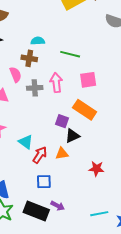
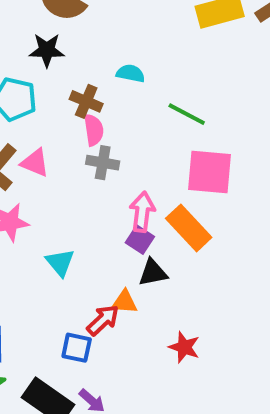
brown cross: (29, 58) -> (86, 101), moved
pink semicircle: (16, 75) -> (94, 130), moved
pink square: (88, 80) -> (210, 172), size x1.4
pink arrow: (56, 83) -> (142, 212), moved
red arrow: (40, 155) -> (103, 320), moved

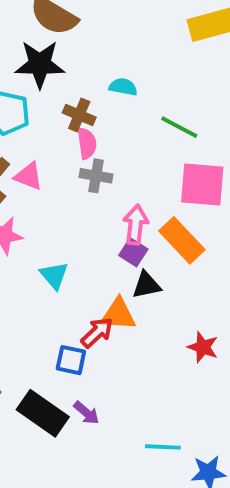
black star: (47, 50) -> (40, 64), size x1.4
orange triangle: (124, 302) -> (118, 314), size x1.4
red star: (184, 347) -> (203, 347), moved

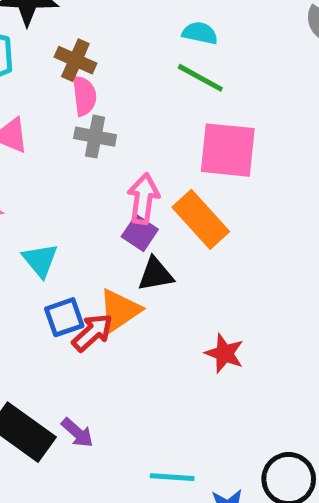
cyan semicircle: (123, 87) -> (200, 33), moved
orange triangle: (118, 314) -> (120, 310), turned -39
blue square: (71, 360) -> (64, 317), moved, turned -32

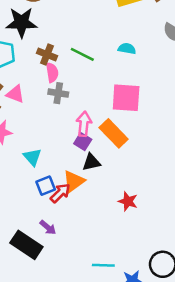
cyan semicircle: (200, 33) -> (127, 49), moved
green line: (200, 78) -> (82, 54), moved
purple arrow: (77, 433) -> (48, 227), moved

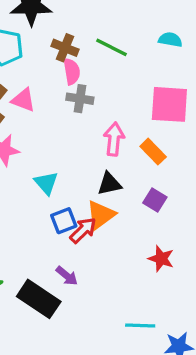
orange rectangle: (114, 133) -> (153, 152), size x0.7
purple square: (83, 141) -> (155, 200), moved
black triangle: (91, 162) -> (109, 184), moved
red star: (128, 201) -> (161, 259), moved

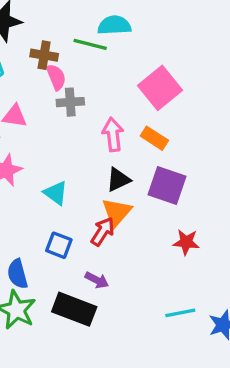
cyan semicircle: (170, 40) -> (114, 25), moved, size x1.4
pink square: (169, 104) -> (160, 88), turned -30
purple square: (155, 200) -> (167, 186), size x1.6
blue square: (64, 221) -> (59, 245), moved, turned -35

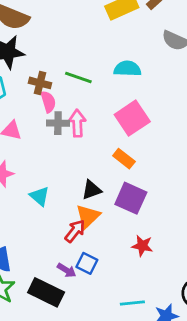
cyan semicircle: (114, 25) -> (127, 69), moved
pink arrow: (113, 134) -> (77, 123), moved
blue square: (59, 245) -> (87, 263), moved

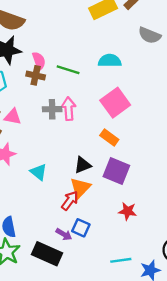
pink semicircle: (48, 102) -> (39, 61), moved

